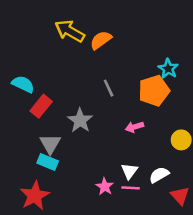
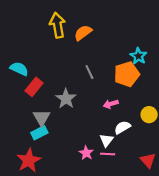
yellow arrow: (70, 31) -> (57, 25), turned 50
cyan rectangle: (48, 162) -> (39, 133), turned -49
white semicircle: (159, 175) -> (122, 127), moved

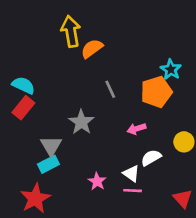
orange semicircle: (83, 33) -> (92, 48), moved
red rectangle: (34, 87) -> (23, 108), moved
white triangle: (106, 140) -> (131, 173), turned -32
pink star: (86, 153) -> (97, 181), moved

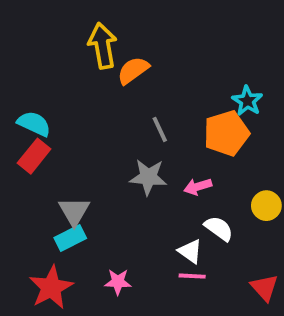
gray star: (81, 122) -> (148, 177), moved, turned -30
white semicircle: (151, 158) -> (219, 228), turned 66
pink star: (97, 181) -> (118, 282), moved, turned -30

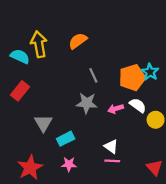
yellow arrow: (103, 46) -> (39, 44), moved
cyan star: (247, 101) -> (150, 72), moved
cyan semicircle: (34, 124) -> (20, 56), moved
white semicircle: (219, 228) -> (138, 105), moved
cyan rectangle: (70, 238) -> (66, 139), moved

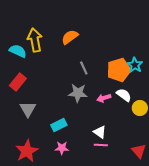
gray triangle: (43, 123) -> (28, 109), moved

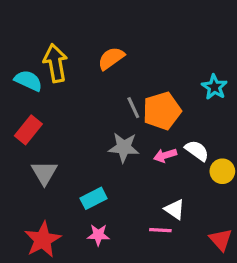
cyan star: (135, 65) -> (214, 87), moved
orange pentagon: (119, 70) -> (162, 111), moved
white triangle: (100, 132) -> (175, 209), moved

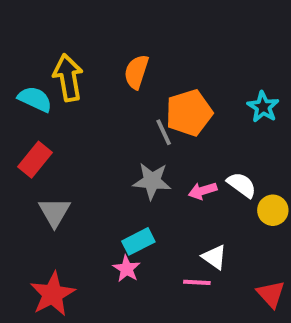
orange semicircle: (111, 58) -> (136, 72), turned -36
orange pentagon: (162, 111) -> (189, 113), moved
cyan rectangle: (94, 198) -> (138, 241), moved
pink star: (98, 235) -> (127, 269), moved, turned 30

